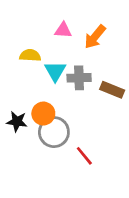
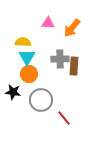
cyan triangle: (55, 71) -> (27, 57), moved
brown rectangle: (112, 90) -> (74, 66), moved, turned 72
orange circle: (43, 114) -> (29, 74), moved

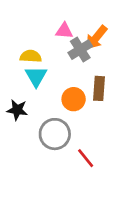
gray cross: (60, 59) -> (80, 50), moved, turned -30
orange circle: (29, 74) -> (74, 99), moved
black star: (13, 92) -> (17, 110), moved

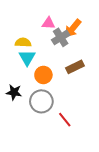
brown rectangle: (99, 88) -> (75, 67), turned 60
orange circle: (74, 99) -> (43, 75), moved
black star: (17, 110) -> (14, 92), moved

